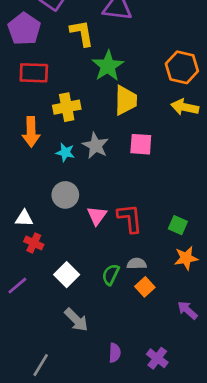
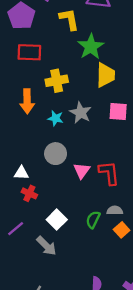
gray arrow: (76, 320) -> (46, 246), moved

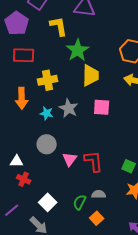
orange square: (122, 230) -> (97, 218), moved

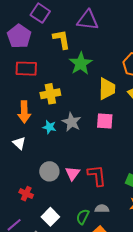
yellow trapezoid: (91, 75) -> (107, 89), moved
gray circle: (47, 144) -> (49, 171), moved
white triangle: (17, 161) -> (19, 143), moved, turned 40

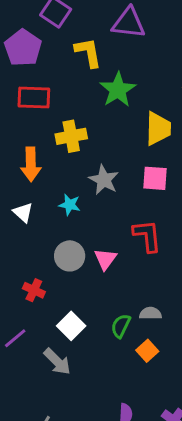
cyan star: (49, 127) -> (70, 205), moved
red L-shape: (97, 175) -> (147, 236), moved

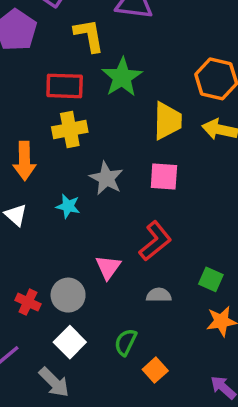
red rectangle: (34, 98) -> (65, 86), moved
red L-shape: (147, 236) -> (155, 241), turned 57
gray circle: (70, 256) -> (68, 295), moved
gray semicircle: (150, 313) -> (159, 295), moved

